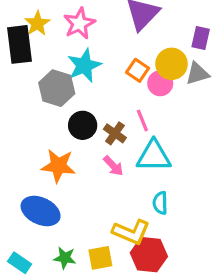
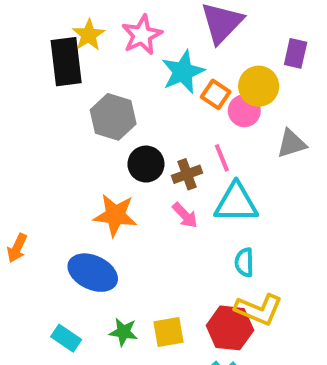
cyan star: (84, 65) -> (183, 72), moved
gray triangle: (197, 74) -> (291, 144), moved
brown cross: (115, 133) -> (187, 174), turned 35
yellow L-shape: (131, 232) -> (259, 309), moved

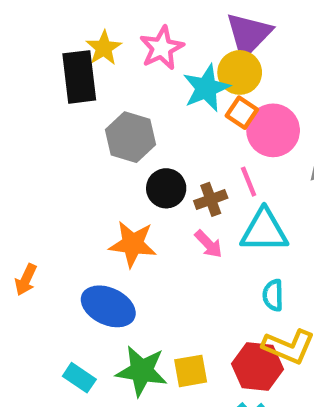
yellow circle: (259, 86) -> (240, 72), moved
pink circle: (244, 111) -> (273, 130), size x1.5
green star: (123, 332) -> (142, 371), size x1.6

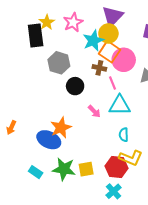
orange square: (242, 113) -> (109, 52), size x1.5
brown cross: (211, 199) -> (99, 68), moved, turned 32
orange star: (133, 244) -> (61, 128), moved, turned -30

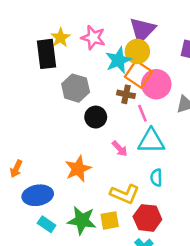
pink star: (73, 22) -> (93, 38), turned -30
blue ellipse: (49, 140) -> (38, 195), moved, turned -35
yellow L-shape: (131, 158) -> (125, 194), moved

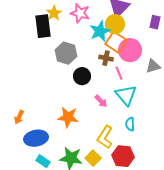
cyan triangle: (151, 141) -> (126, 95), turned 50
orange star: (78, 169) -> (68, 117), turned 30
yellow L-shape: (125, 194) -> (105, 137), turned 100
yellow square: (110, 220) -> (93, 158), turned -35

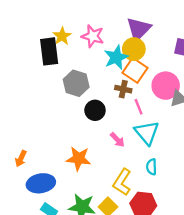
pink circle: (130, 50) -> (166, 86), moved

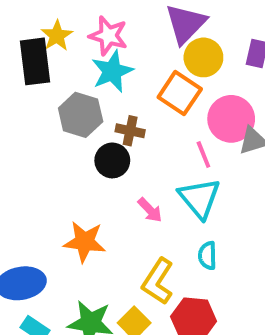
yellow circle: (134, 49) -> (203, 57), moved
cyan star: (116, 57) -> (112, 71), moved
brown cross: (123, 89) -> (130, 131), moved
pink line: (139, 107) -> (203, 155), moved

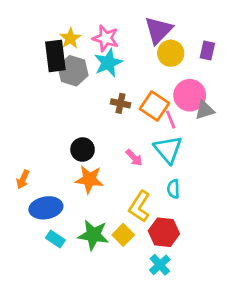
orange square: (180, 93) -> (154, 106), moved
gray hexagon: (81, 115) -> (73, 71), moved
black circle: (112, 160) -> (83, 149), moved

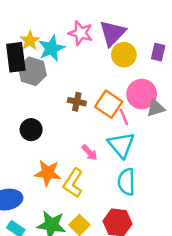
pink star: (106, 38) -> (81, 33), moved
cyan star: (108, 63) -> (51, 48), moved
black circle: (83, 149) -> (31, 130), moved
cyan semicircle: (173, 189) -> (126, 182), size x1.5
yellow L-shape: (139, 206) -> (73, 183), moved

